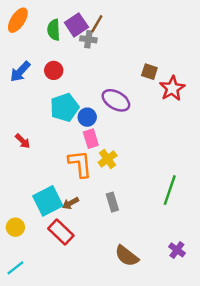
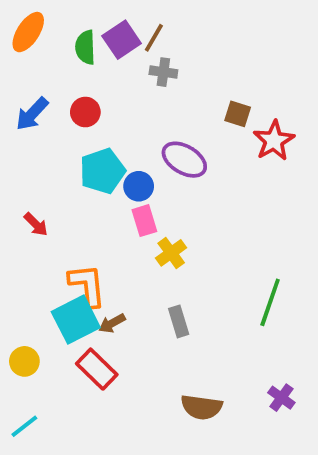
gray cross: (88, 39) -> (163, 72), moved
orange L-shape: (80, 164) -> (87, 285), moved
brown semicircle: (127, 256) -> (201, 407), turned -30

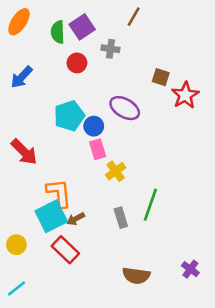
brown line: (154, 38) -> (134, 17), moved
red circle: (85, 112) -> (77, 63), moved
red arrow: (36, 224) -> (24, 152), size x1.6
green line: (270, 302) -> (150, 205), moved

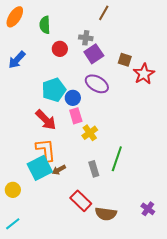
purple square: (82, 27) -> (94, 54), moved
red arrow: (24, 152) -> (46, 120), moved
red rectangle: (65, 250) -> (81, 201), moved

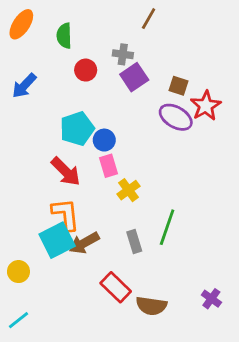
purple ellipse: (97, 84) -> (176, 117), moved
brown arrow: (59, 170) -> (84, 243), size x1.5

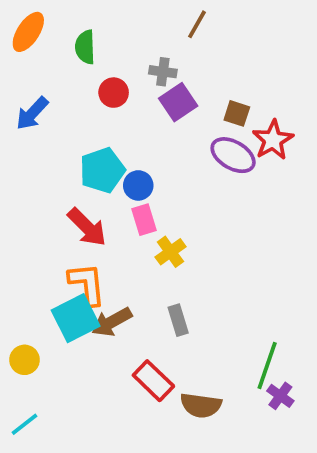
green line: (167, 227) -> (267, 366), moved

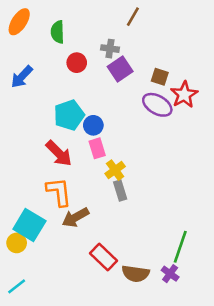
cyan square: (76, 318) -> (29, 225), moved, turned -32
gray rectangle: (178, 320) -> (120, 191), moved
purple cross: (280, 396) -> (170, 274), moved

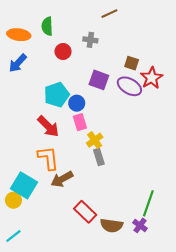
brown line: (133, 17) -> (109, 14), turned 35
orange ellipse: (19, 22) -> (19, 35), moved, turned 65
purple square: (120, 69) -> (99, 80), moved, turned -36

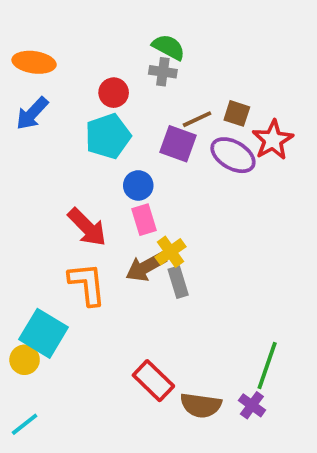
brown line: (109, 14) -> (197, 119), moved
green semicircle: (47, 26) -> (169, 47), moved, turned 120
cyan pentagon: (57, 95) -> (108, 136), moved
brown arrow: (62, 179) -> (146, 267), moved

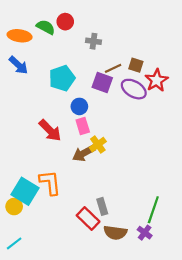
green semicircle: (169, 47) -> (46, 27), moved
red circle: (114, 93) -> (65, 22), moved
blue arrow: (32, 113) -> (18, 65), turned -90
gray rectangle: (178, 282) -> (102, 206), moved
orange L-shape: (87, 284) -> (50, 183), moved

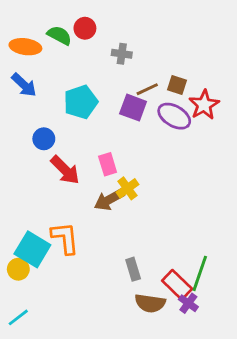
blue circle: (79, 106) -> (44, 139), moved
red rectangle: (88, 218) -> (177, 285), moved

